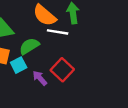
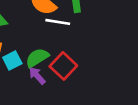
green semicircle: (29, 46) -> (37, 58), moved

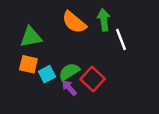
white line: (58, 22) -> (121, 40), moved, turned 60

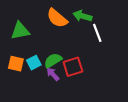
green arrow: (104, 20) -> (82, 16), turned -66
orange square: (28, 64) -> (16, 64), moved
red square: (93, 79) -> (73, 67), turned 30

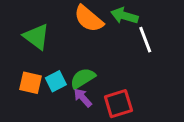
green triangle: (20, 31) -> (37, 37), turned 48
red square: (73, 67) -> (118, 104), moved

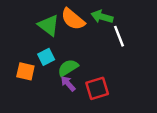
green triangle: (37, 37) -> (49, 25), moved
cyan square: (56, 81) -> (46, 57), moved

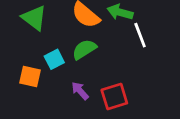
green triangle: (49, 25) -> (34, 18), moved
green semicircle: (68, 68) -> (84, 49), moved

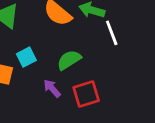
green semicircle: (84, 49) -> (69, 60), moved

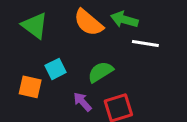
white line: (112, 33) -> (145, 43), turned -60

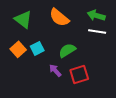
green arrow: (124, 20) -> (96, 15), moved
orange square: (30, 87) -> (18, 49), moved, turned 35

